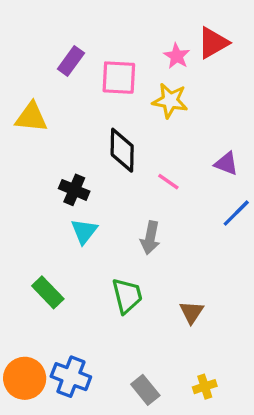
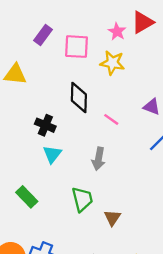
brown triangle: (192, 312) -> (112, 218), moved

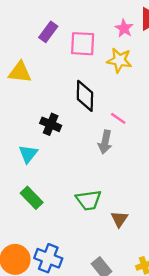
cyan triangle: (52, 154) -> (28, 154), moved
gray arrow: (99, 159) -> (105, 142), moved
green trapezoid: (82, 199) -> (89, 200), turned 96

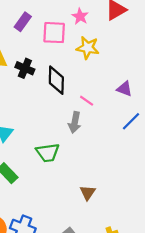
pink star: (124, 28) -> (80, 16), moved
black cross: (51, 124) -> (25, 68), moved
green trapezoid: (89, 200) -> (48, 153), moved

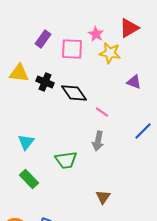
yellow star: (88, 48) -> (110, 53), moved
black diamond: (56, 80) -> (74, 93), turned -36
purple triangle: (124, 89) -> (134, 82), moved
gray arrow: (75, 122) -> (98, 141), moved

